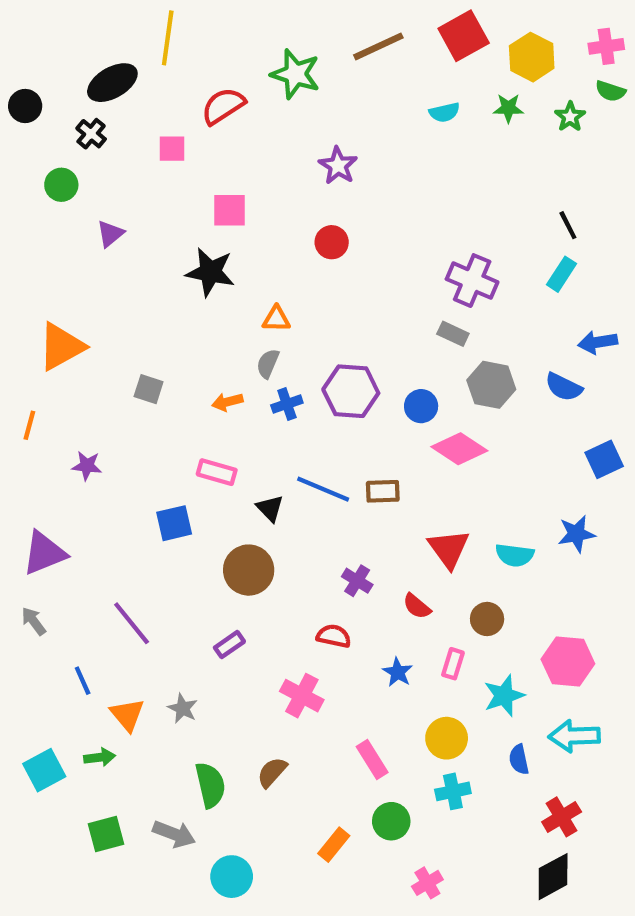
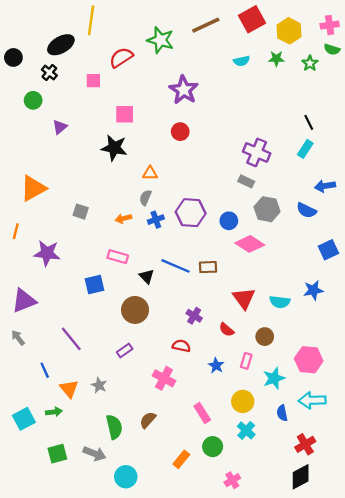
purple star: (338, 166) -> (184, 90), size x1.4
purple star: (87, 466) -> (47, 253), size x1.6
cyan cross: (453, 791) -> (246, 430), turned -36

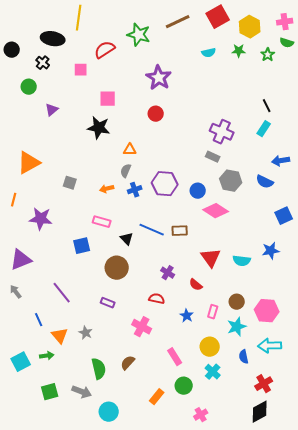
black ellipse: (61, 45) -> (53, 39), turned 40
brown circle: (265, 337) -> (237, 302), moved
purple rectangle: (125, 350) -> (108, 303), turned 56

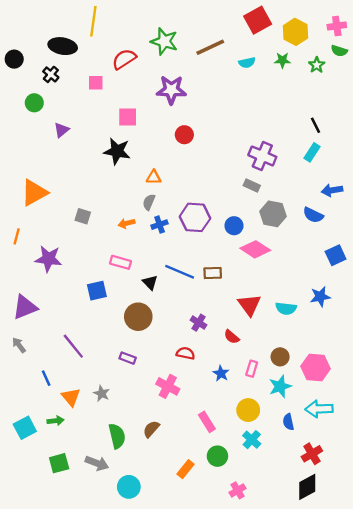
brown line: (178, 22) -> (210, 47), moved
purple star: (159, 78) -> (171, 90), moved, turned -30

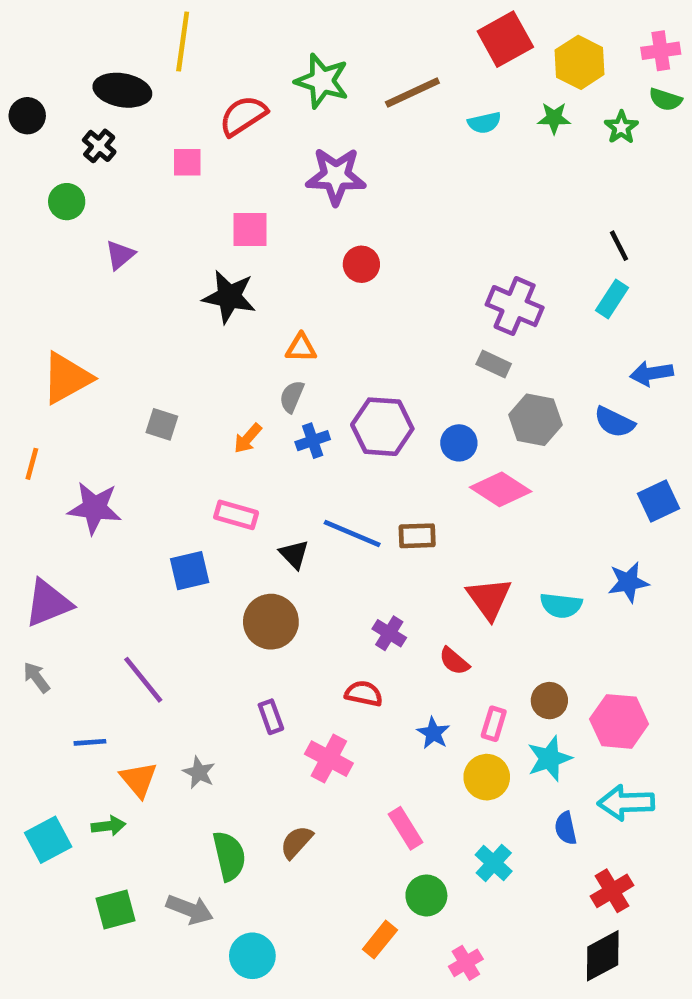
orange arrow: (126, 223) -> (248, 438), turned -35
purple rectangle: (128, 358) -> (271, 717), moved, turned 49
blue line: (46, 378) -> (90, 742), turned -70
yellow circle: (248, 410) -> (487, 777), moved
orange rectangle: (186, 469) -> (380, 940), moved

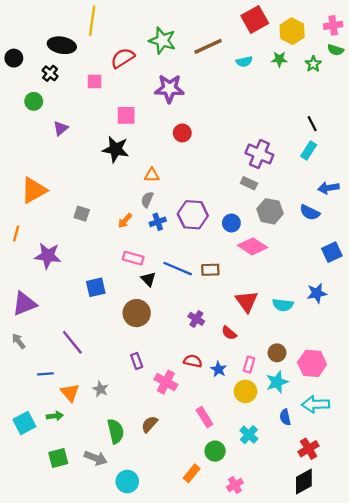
pink rectangle: (236, 515) -> (133, 258), moved
red semicircle: (364, 694) -> (193, 361), moved

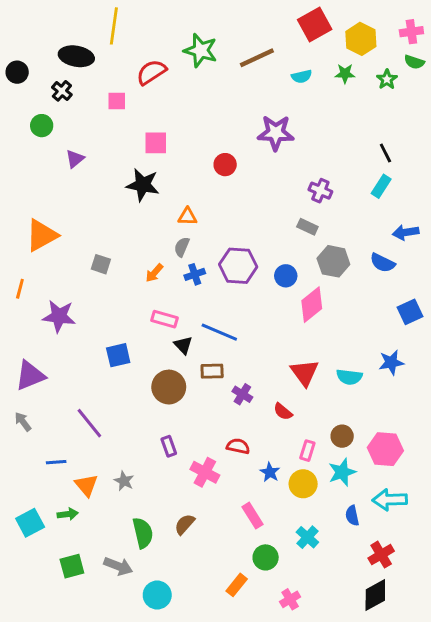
purple star: (169, 88) -> (276, 133), moved
purple cross: (259, 154) -> (320, 191), size x0.7
pink diamond: (252, 246) -> (312, 305), turned -72
brown rectangle: (210, 270) -> (212, 371), moved
blue star: (219, 369) -> (270, 472), moved

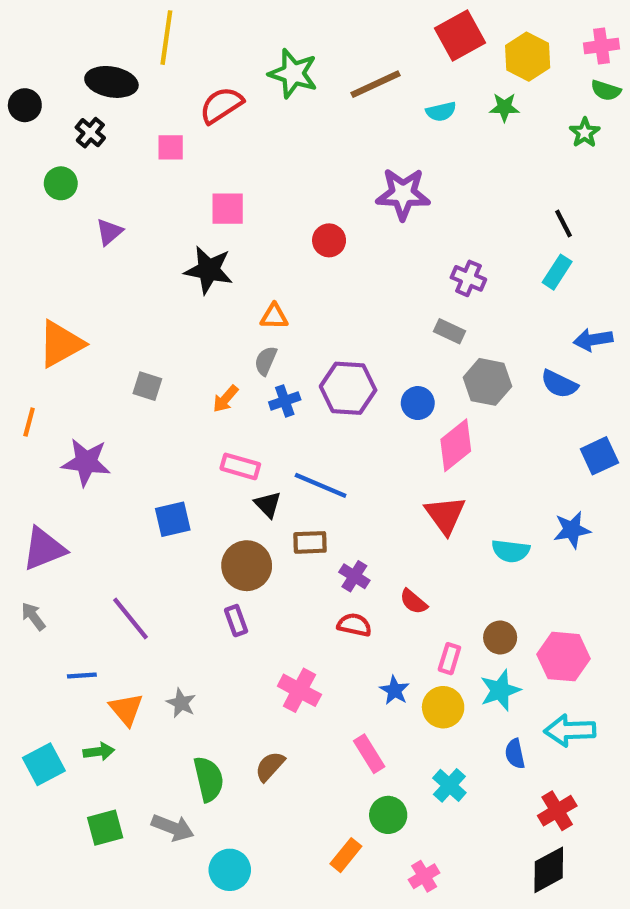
green star: (387, 79) -> (585, 133), moved
red triangle: (305, 373) -> (445, 515), moved
purple rectangle: (169, 446) -> (236, 621), moved
red semicircle: (238, 446) -> (354, 625), moved

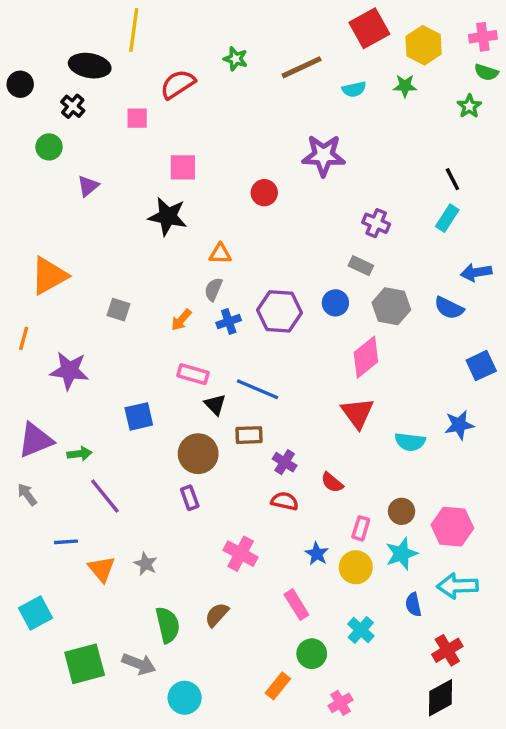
green star: (293, 73) -> (235, 59), size x0.6
blue circle: (418, 403) -> (335, 303), moved
green arrow: (99, 752) -> (80, 454), moved
green square: (105, 828) -> (85, 664), size x1.4

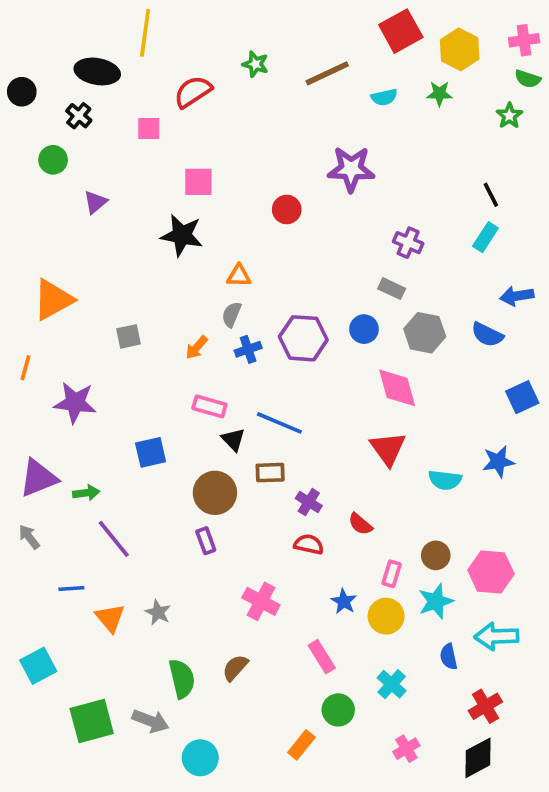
gray square: (119, 310) -> (128, 336), turned -30
pink diamond: (366, 357) -> (397, 388), turned -66
pink cross: (341, 703) -> (406, 749), moved

